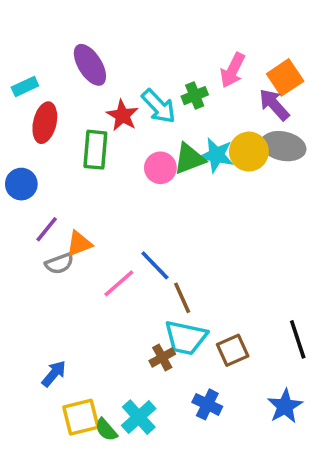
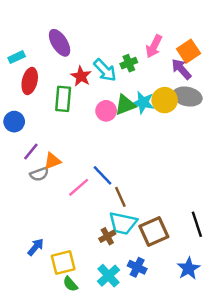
brown square: (233, 350) -> (154, 231), size x1.4
yellow square: (81, 417) -> (63, 263), moved
cyan cross: (139, 417) -> (108, 276), moved

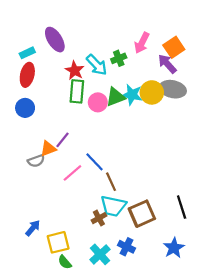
cyan rectangle: (17, 57) -> (27, 53), moved
green rectangle: (63, 99) -> (77, 91), moved
blue circle: (14, 122) -> (25, 108), moved
purple line: (31, 151) -> (63, 140), moved

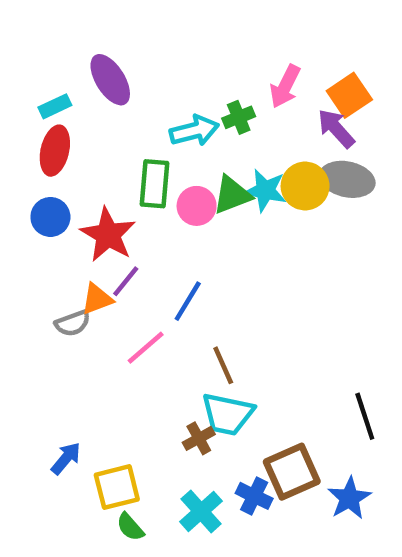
cyan arrow: (97, 65) -> (194, 131), turned -60
red star: (75, 70) -> (108, 235), moved, size x1.4
blue line: (94, 162) -> (188, 301), moved, turned 75
brown square: (142, 214) -> (292, 472), moved

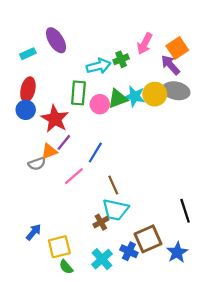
red ellipse: (55, 151) -> (28, 90), moved

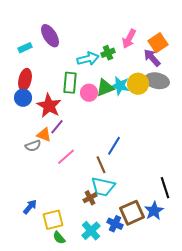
orange triangle: (49, 151) -> (44, 135), turned 42
blue line: (95, 152) -> (114, 146), moved
blue star: (177, 252) -> (154, 211), moved

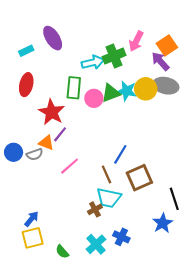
green cross: (108, 53) -> (114, 56), size x1.5
blue circle: (23, 98) -> (14, 152), moved
brown square: (132, 213) -> (139, 178), moved
yellow square: (53, 220) -> (33, 238), moved

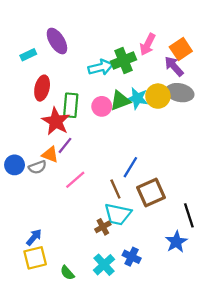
red ellipse: (26, 85) -> (42, 88), moved
green rectangle: (74, 88) -> (71, 105), moved

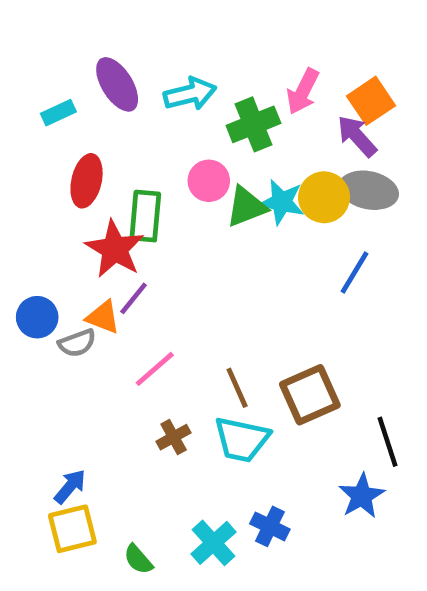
cyan arrow: (101, 67) -> (190, 94), moved
pink circle: (102, 106) -> (209, 181), moved
blue circle: (15, 165) -> (37, 317), moved
blue line: (130, 167) -> (355, 273), moved
brown cross: (103, 227) -> (174, 437), moved

